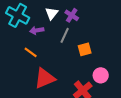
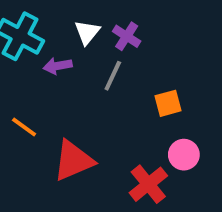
orange square: (85, 49) -> (168, 103), moved
orange line: (31, 52) -> (24, 127), moved

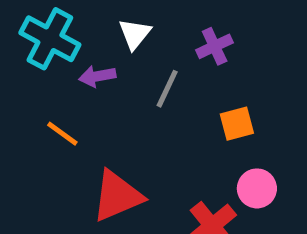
purple cross: (127, 36) -> (215, 46), moved, turned 32
orange line: (24, 127) -> (62, 134), moved

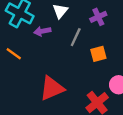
orange square: (237, 124) -> (98, 54), moved
orange line: (62, 134) -> (14, 54), moved

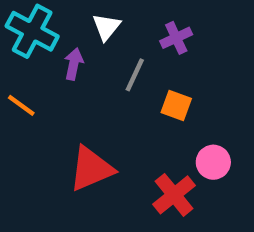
purple arrow: (42, 31) -> (74, 64), turned 112
orange square: (98, 54) -> (176, 105), turned 35

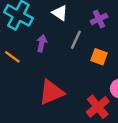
white triangle: (106, 27) -> (60, 13), turned -35
purple arrow: (74, 64) -> (42, 43), moved

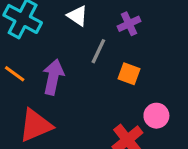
purple arrow: (42, 43) -> (53, 77), moved, size x1.5
red triangle: (51, 92) -> (36, 125), moved

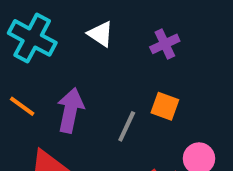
gray line: (98, 51) -> (127, 126), moved

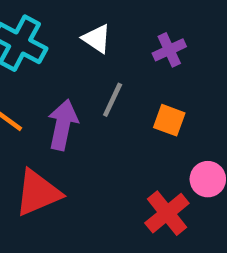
gray line: (127, 126) -> (113, 100), moved

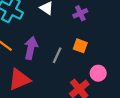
gray line: (113, 100) -> (57, 55), moved

